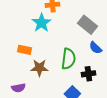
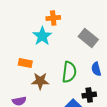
blue semicircle: (95, 48) -> (96, 69), moved, turned 32
black cross: (88, 74) -> (89, 95), moved

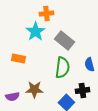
gray rectangle: (88, 38) -> (64, 40), moved
brown star: (40, 81) -> (34, 89), moved

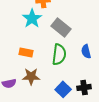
orange rectangle: (18, 58) -> (26, 52), moved
black cross: (82, 90) -> (84, 87), moved

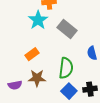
orange rectangle: (26, 52) -> (32, 54), turned -48
green semicircle: (59, 54) -> (66, 68), moved

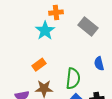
gray rectangle: (67, 29) -> (88, 27), moved

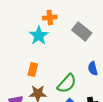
orange rectangle: (39, 65) -> (33, 70), turned -40
green semicircle: (73, 79) -> (67, 84), turned 35

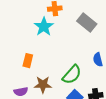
orange rectangle: (33, 70) -> (28, 61), moved

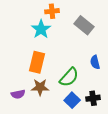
orange rectangle: (28, 61) -> (37, 62), moved, size x1.5

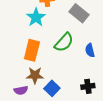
green semicircle: (69, 77) -> (64, 42), moved
purple semicircle: (18, 94) -> (21, 90), moved
blue square: (72, 100) -> (52, 88), moved

